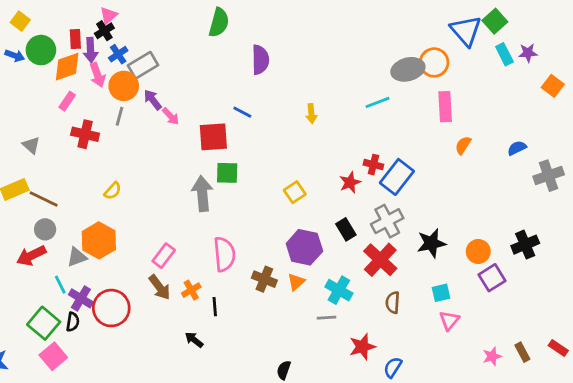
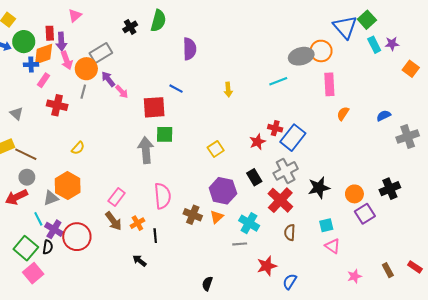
black cross: (104, 31) -> (130, 27), moved
blue cross: (118, 54) -> (31, 65), moved, turned 32
pink triangle: (449, 320) -> (333, 246), turned -35
pink star: (492, 356) -> (354, 276), moved

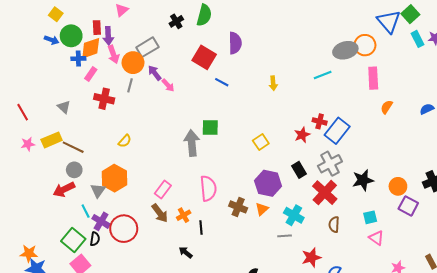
red square: (154, 107) -> (204, 57), moved, turned 35
gray triangle: (51, 198) -> (98, 190), turned -35
purple square: (365, 214) -> (408, 206), turned -30

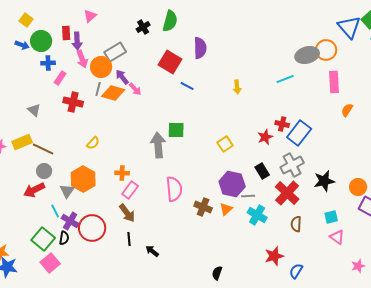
orange diamond: (91, 48) -> (113, 93), moved, turned 35
orange cross: (184, 215) -> (122, 173), moved, turned 32
black line: (201, 228) -> (129, 239), moved
gray line: (285, 236) -> (248, 196), moved

